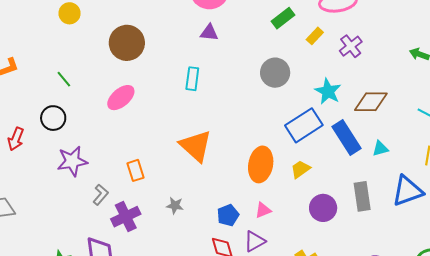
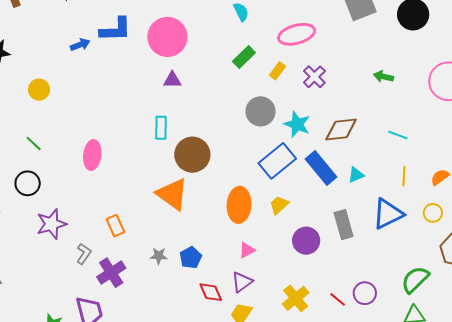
yellow circle: (70, 13) -> (39, 90), moved
brown circle: (127, 43) -> (192, 155), moved
gray circle: (275, 73) -> (261, 111), moved
pink ellipse: (121, 98) -> (92, 155), turned -36
blue pentagon: (228, 215) -> (191, 258), moved

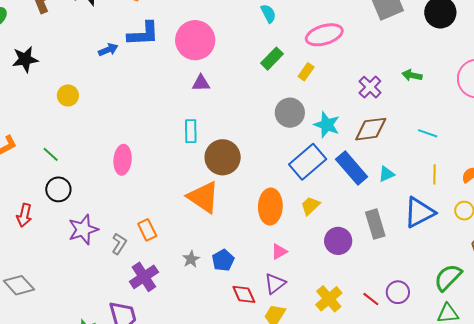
purple cross: (314, 77) -> (370, 87), moved
green line: (34, 143) -> (51, 154), moved
gray L-shape: (84, 254) -> (119, 244), moved
gray star: (159, 256) -> (191, 259), turned -30

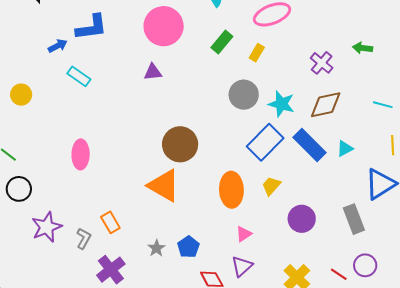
pink circle: (195, 40) -> (164, 26), moved
cyan rectangle: (191, 131) -> (79, 76), moved, turned -50
gray rectangle: (375, 224) -> (354, 219), moved

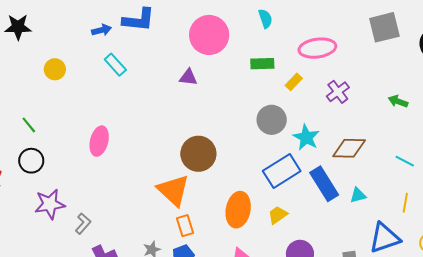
green rectangle: (222, 42) -> (262, 64), turned 35
purple cross: (322, 63) -> (338, 92), moved
orange rectangle: (110, 222) -> (185, 226), moved

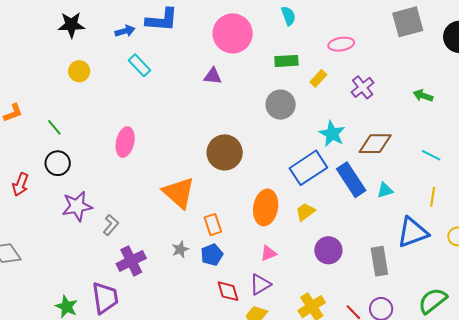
black star: (18, 27) -> (71, 25), moved
pink ellipse: (317, 48) -> (341, 44), size x0.7
gray circle: (272, 120) -> (281, 105), moved
orange triangle: (173, 190) -> (179, 193), moved

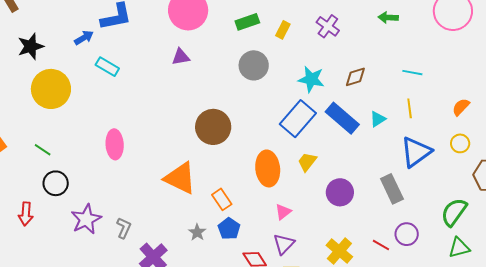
yellow circle: (79, 71) -> (51, 89), size x1.8
brown diamond: (375, 144) -> (355, 77), size x0.7
yellow line: (433, 197) -> (410, 108), moved

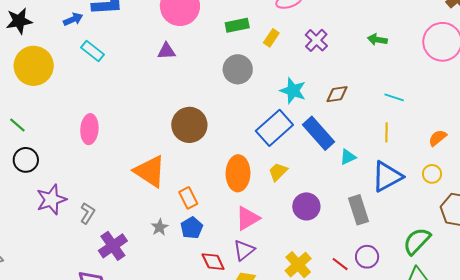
cyan triangle: (378, 119) -> (348, 157), moved
pink triangle: (283, 212) -> (248, 218), size x1.5

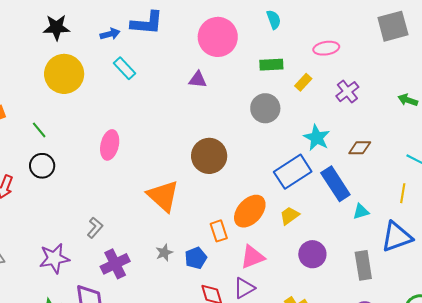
orange ellipse: (238, 173) -> (250, 211), turned 32
orange rectangle: (188, 198) -> (219, 231), moved
purple star: (51, 200) -> (54, 258), moved

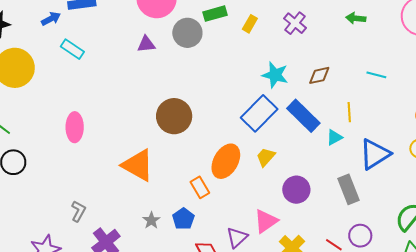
gray circle: (265, 108) -> (187, 33), moved
yellow line: (403, 193) -> (349, 112), moved
pink triangle: (252, 257) -> (266, 221), moved

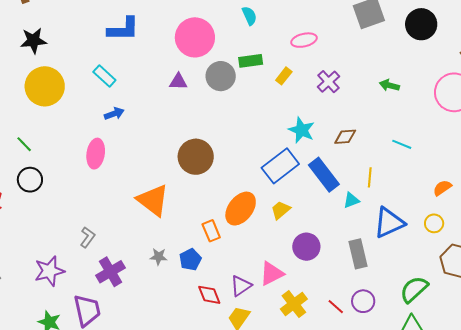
blue arrow: (51, 19) -> (114, 114), moved
gray star: (151, 220) -> (159, 257), turned 30

